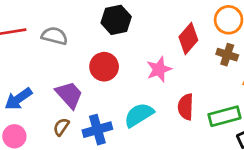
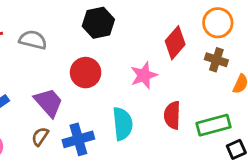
cyan semicircle: (139, 115) -> (123, 124), turned 116

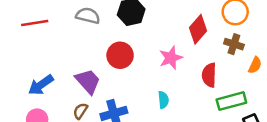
gray semicircle: (33, 40) -> (88, 16), moved
red semicircle: (172, 115) -> (209, 75), moved
cyan semicircle: (123, 124) -> (163, 100), moved, size x0.6

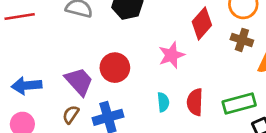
red circle: (120, 55) -> (115, 68), moved
red semicircle: (209, 75) -> (195, 102), moved
blue arrow: (41, 85) -> (27, 86), turned 30

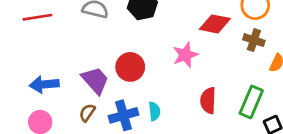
red diamond: (202, 23) -> (215, 24), turned 60
cyan semicircle: (163, 102) -> (154, 111), moved
green rectangle: (239, 103) -> (251, 102), turned -52

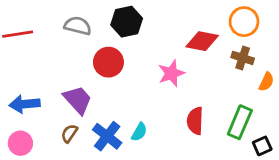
red circle: (130, 67) -> (108, 62), moved
cyan semicircle: (154, 111) -> (139, 132), turned 36
blue cross: (123, 115) -> (107, 136), turned -36

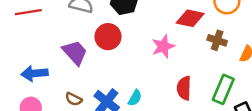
brown cross: (243, 58) -> (217, 40), moved
purple trapezoid: (78, 100) -> (75, 53), moved
brown semicircle: (69, 133) -> (74, 99), turned -98

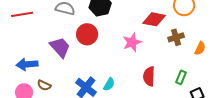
brown cross: (217, 40) -> (176, 37), turned -35
green rectangle: (223, 89) -> (181, 77), size x0.6
brown semicircle: (74, 99) -> (44, 85), moved

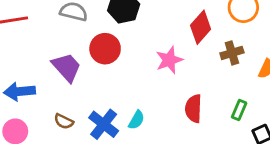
red diamond: (154, 19) -> (201, 27), turned -60
brown semicircle: (44, 85) -> (64, 121), moved

